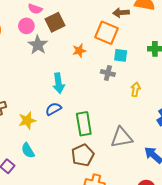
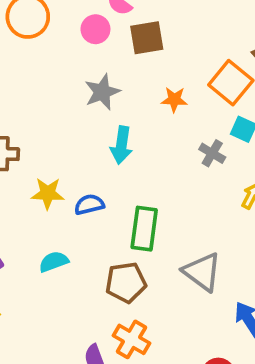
gray star: (38, 45) -> (102, 92), moved
blue semicircle: (53, 109) -> (89, 205), moved
gray triangle: (121, 137) -> (202, 272), turned 30
cyan semicircle: (28, 150) -> (54, 262), moved, turned 84

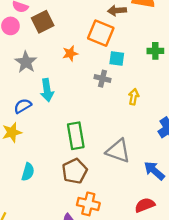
blue semicircle: (89, 205) -> (23, 106), moved
cyan semicircle: (54, 262) -> (28, 172), turned 144

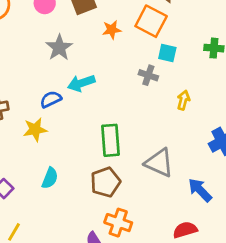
orange star: (70, 53) -> (112, 30), moved
cyan arrow: (47, 90) -> (81, 83), turned 75

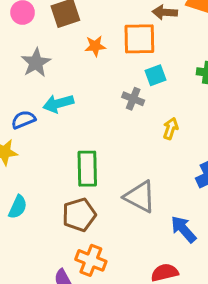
orange square: (151, 21) -> (139, 39), turned -32
cyan square: (167, 53) -> (156, 75), turned -36

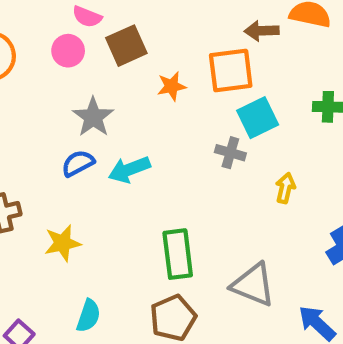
cyan square: (156, 75) -> (258, 118), size x1.4
blue semicircle: (23, 120) -> (78, 163), moved

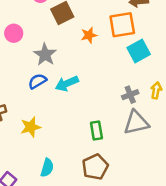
pink circle: (68, 51) -> (14, 33), moved
gray cross: (230, 153) -> (130, 95), moved, turned -35
green rectangle: (178, 254) -> (96, 130), size x0.7
gray triangle: (253, 285) -> (136, 123), moved, turned -32

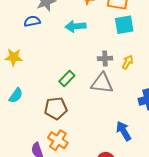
cyan arrow: (67, 84) -> (76, 26), moved
green rectangle: (96, 130) -> (67, 79), turned 35

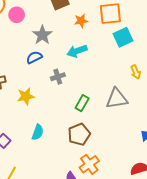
gray cross: (105, 58) -> (58, 77), moved
yellow arrow: (128, 62) -> (136, 72), turned 144
orange cross: (58, 140) -> (89, 164), turned 36

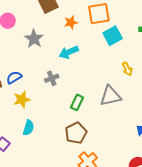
blue semicircle: (34, 57) -> (14, 77), moved
cyan semicircle: (38, 132) -> (28, 128), moved

